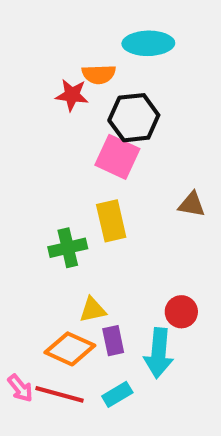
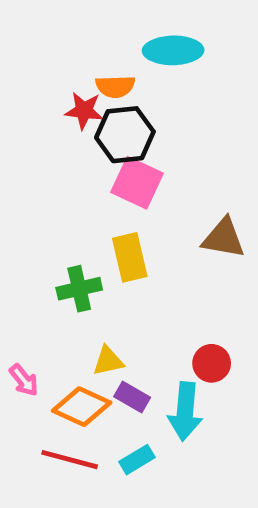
black hexagon: (134, 118) -> (125, 135), moved
brown triangle: (192, 204) -> (224, 238), size x1.4
purple rectangle: (113, 341) -> (132, 397), turned -48
pink arrow: (20, 388) -> (24, 380), moved

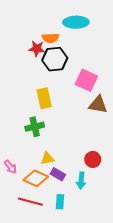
pink square: (137, 183) -> (86, 80), moved
yellow rectangle: (130, 257) -> (44, 98), moved
cyan arrow: (185, 411) -> (81, 181), size x0.7
cyan rectangle: (137, 460) -> (60, 202), turned -56

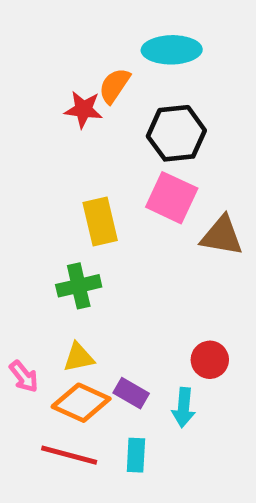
orange semicircle: (50, 38) -> (114, 86), turned 126
black hexagon: (55, 59) -> (176, 133), moved
pink square: (86, 80) -> (172, 198), moved
yellow triangle: (47, 158) -> (79, 357), moved

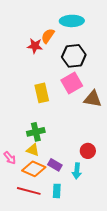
pink square: (172, 198) -> (72, 83), turned 35
green cross: (79, 286) -> (36, 132), moved
yellow triangle: (79, 357) -> (33, 150), turned 32

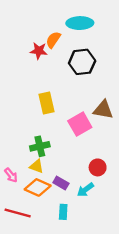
pink square: (72, 83) -> (80, 124), moved
cyan arrow: (77, 171) -> (85, 190), turned 49
red line: (29, 191) -> (18, 213), moved

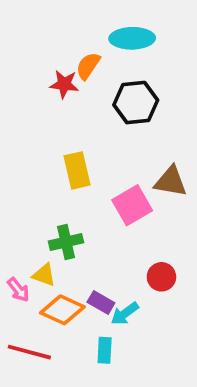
yellow triangle: (37, 166) -> (44, 275), moved
cyan arrow: (85, 190) -> (125, 314), moved

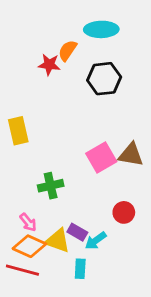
yellow rectangle: (77, 170) -> (18, 131), moved
brown triangle: (171, 181) -> (131, 155), moved
yellow triangle: (44, 275) -> (58, 241), moved, size x1.4
pink arrow: (18, 290) -> (28, 222), moved
orange diamond: (62, 310) -> (29, 246), moved

